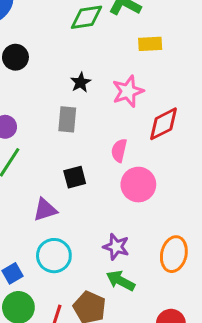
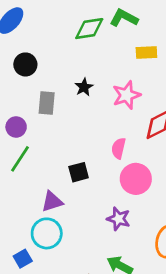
gray rectangle: (67, 119) -> (47, 103), moved
purple star: (116, 247) -> (119, 219), moved
cyan circle: (54, 256) -> (47, 233), moved

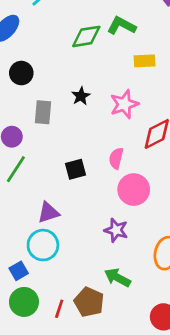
black square: (79, 172) -> (75, 169), moved

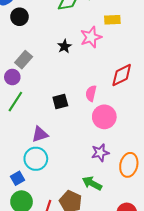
black circle: (21, 73) -> (19, 17), moved
pink star: (124, 104) -> (91, 37), moved
gray rectangle: (43, 112) -> (24, 60), moved, turned 36
purple star: (116, 230) -> (100, 153), moved, turned -30

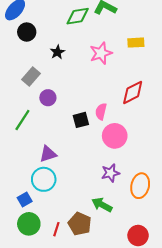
yellow rectangle: (112, 20) -> (136, 43), moved
black star: (64, 46) -> (57, 52), moved
purple circle: (12, 77) -> (48, 98), moved
black square: (60, 102) -> (81, 120), moved

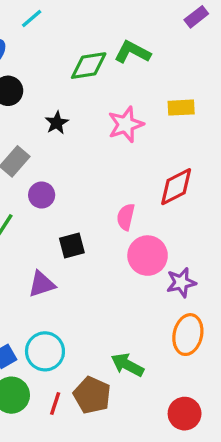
black square: (81, 120) -> (72, 245), moved
purple star: (110, 173) -> (181, 282), moved
cyan circle: (44, 179) -> (45, 351), moved

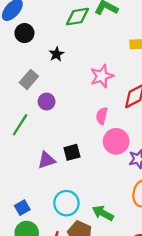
pink star: (126, 124) -> (102, 76), moved
black square: (72, 245) -> (72, 152), moved
cyan circle: (45, 351) -> (66, 203), moved

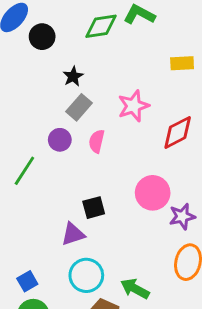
black circle: (24, 33) -> (42, 37), moved
gray rectangle: (29, 79) -> (79, 107), moved
pink semicircle: (102, 116) -> (97, 141), moved
purple triangle: (47, 160) -> (73, 234), moved

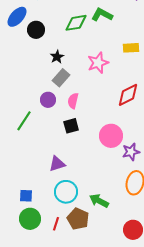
pink star: (133, 106) -> (98, 63), moved
black square: (94, 208) -> (71, 126), moved
blue square: (27, 281) -> (26, 196), turned 32

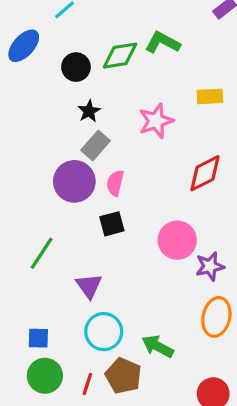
black circle: (36, 30) -> (76, 67), moved
purple circle: (48, 100) -> (74, 181), size x1.6
green line: (24, 121) -> (42, 253), moved
purple triangle: (57, 164) -> (89, 286), turned -48

